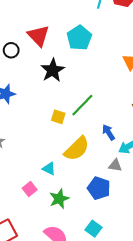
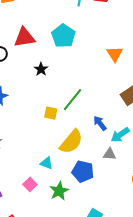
red triangle: (39, 36) -> (24, 38), turned -50
black star: (53, 70) -> (41, 69), size x0.6
blue pentagon: (99, 188) -> (83, 172), moved

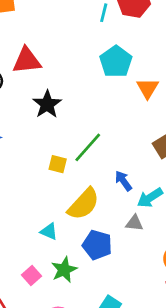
cyan pentagon: (63, 36) -> (116, 62), moved
black star: (41, 69) -> (47, 104), size x1.5
pink square: (30, 184) -> (32, 276), moved

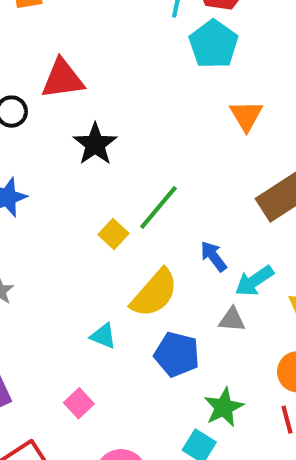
cyan pentagon: (116, 62) -> (214, 44), moved
yellow square: (58, 164) -> (114, 234), turned 30
green star: (64, 270) -> (224, 407), moved

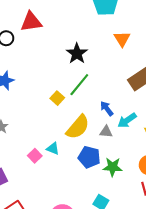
black star: (95, 144) -> (77, 53), moved
gray triangle: (232, 320) -> (106, 132), moved
pink square: (79, 403) -> (35, 156), moved
green star: (224, 407) -> (113, 167), moved, turned 30

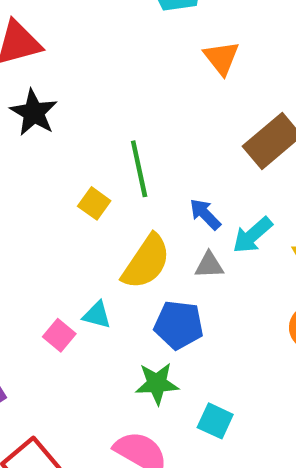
black star: (77, 53) -> (34, 113), moved
green line: (79, 85) -> (139, 169), turned -45
green star: (113, 167) -> (157, 383), moved

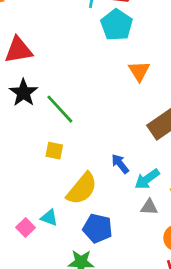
green line: (139, 169) -> (60, 109), moved, turned -36
yellow square: (94, 203) -> (54, 151), turned -30
gray triangle: (209, 265) -> (149, 207), moved

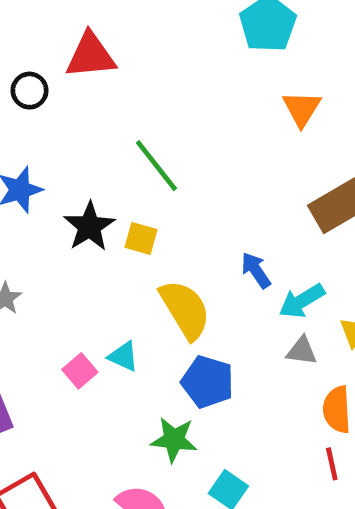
black star: (23, 93) -> (89, 226), moved
yellow semicircle: (82, 189) -> (185, 310), turned -75

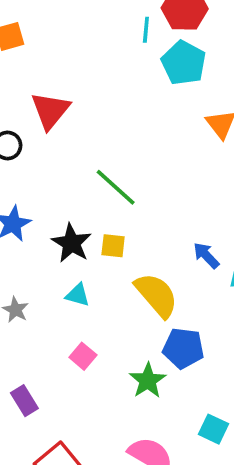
red triangle: (91, 56) -> (50, 110), turned -36
cyan triangle: (123, 356) -> (78, 295), moved
green star: (174, 440) -> (148, 381), moved, turned -30

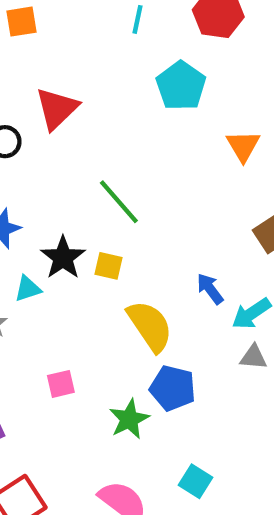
cyan line: (146, 30) -> (137, 19), moved
cyan pentagon: (184, 63) -> (181, 86), moved
cyan triangle: (78, 295) -> (28, 289), moved, turned -40
pink square: (83, 356) -> (61, 384), turned 30

